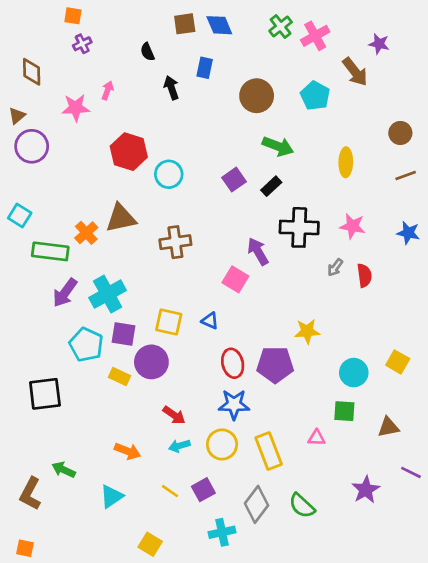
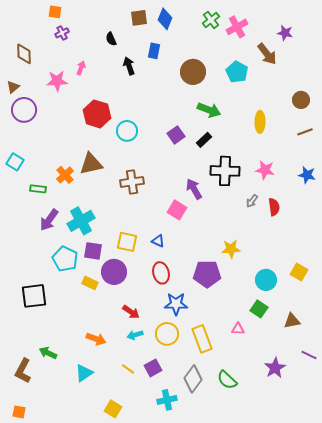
blue diamond: (219, 25) -> (165, 19), turned 45
green rectangle: (50, 251) -> (38, 189), size x0.6
red ellipse: (233, 363) -> (161, 273), moved
green square: (344, 411) -> (259, 309), turned 30

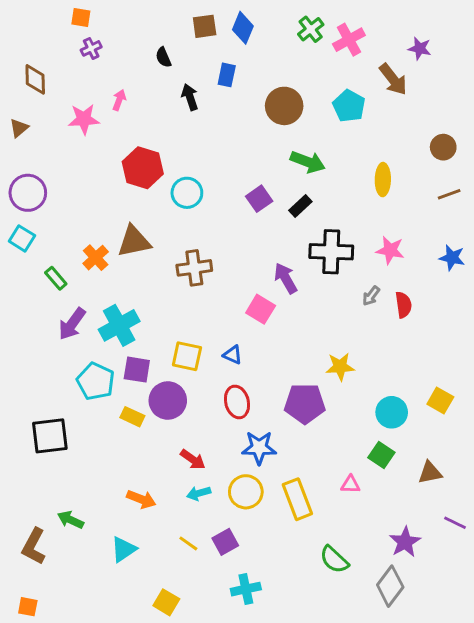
purple circle: (24, 110) -> (28, 193), moved
green rectangle: (38, 189) -> (56, 278), turned 42
gray diamond: (193, 379) -> (390, 586), moved

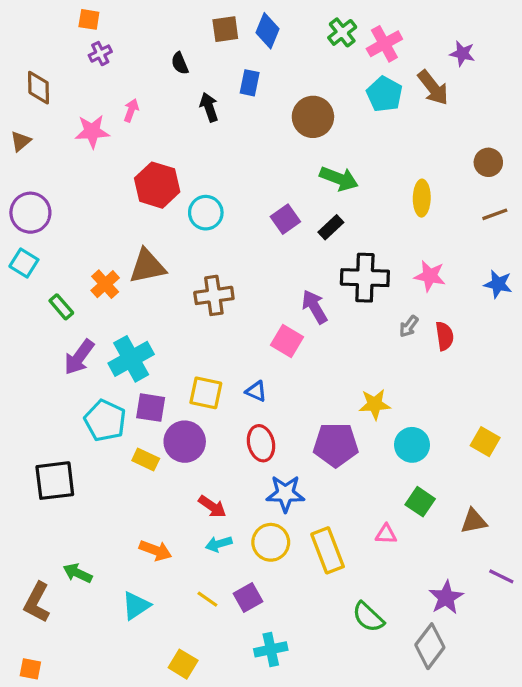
cyan pentagon: (349, 106) -> (384, 94), moved
cyan circle: (392, 412) -> (412, 445), moved

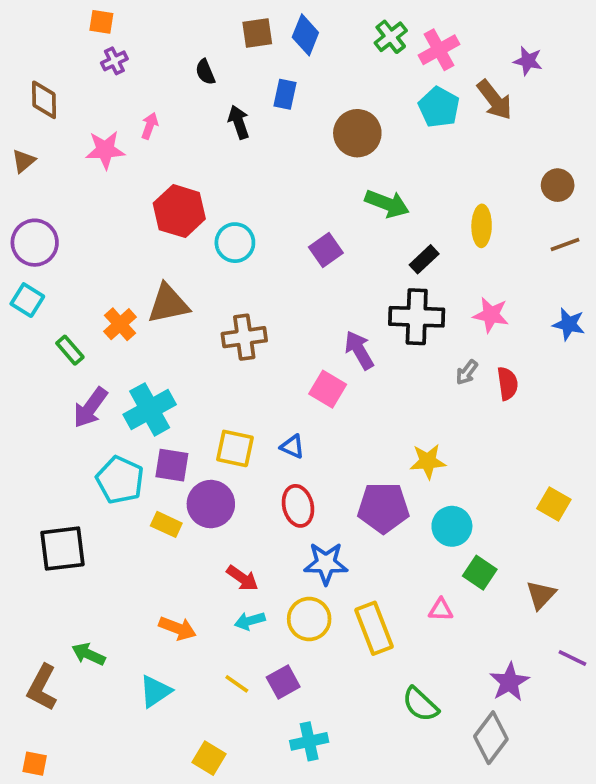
black rectangle: (331, 227) -> (424, 259), moved
cyan circle: (412, 445) -> (452, 526), moved
brown triangle: (474, 521) -> (541, 595), turned -36

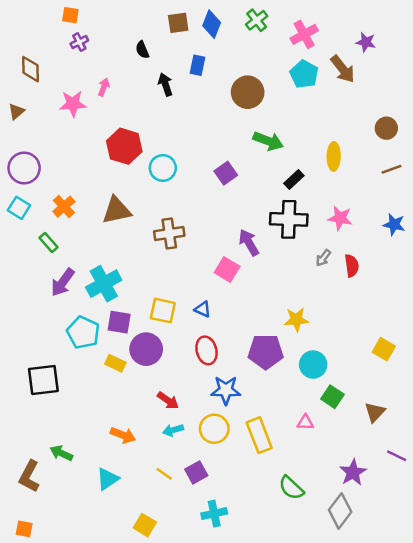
green cross: (391, 37) -> (257, 20), moved
orange cross: (120, 324) -> (64, 207), moved

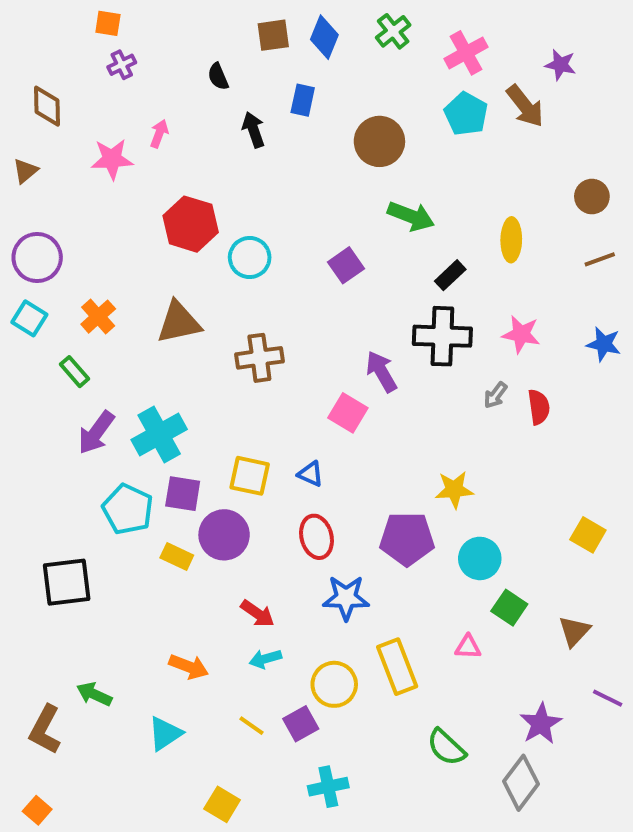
yellow circle: (214, 429) -> (334, 684), moved
orange square: (24, 529) -> (37, 810), turned 30

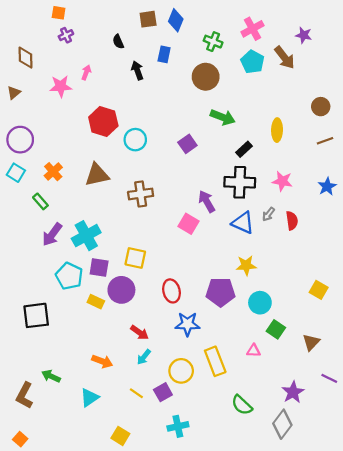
green cross: (393, 31) -> (213, 42), moved, turned -30
blue star: (604, 344) -> (327, 187), turned 30
blue triangle: (311, 474) -> (243, 223), moved, size x1.6
cyan arrow: (265, 659) -> (144, 357), turned -35

